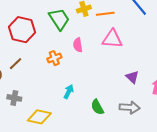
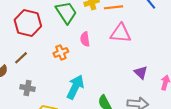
cyan arrow: (69, 92) -> (75, 87), size x1.6
gray cross: (14, 98) -> (27, 88), moved

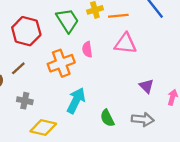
orange cross: (61, 52) -> (61, 63), size x1.6

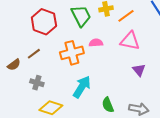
orange line: (118, 16) -> (126, 16), turned -36
pink semicircle: (87, 49) -> (96, 43), turned 88
purple triangle: (146, 86) -> (139, 70), moved

